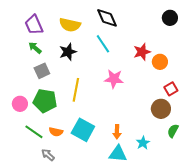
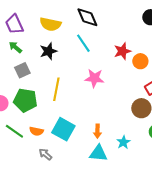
gray arrow: (48, 155) -> (45, 154), moved

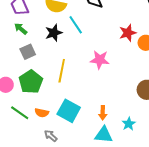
cyan line: (83, 43) -> (76, 25), moved
green pentagon: (25, 100) -> (31, 82), turned 30

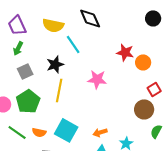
green arrow: (21, 29) -> (18, 48), turned -104
black star: (54, 33) -> (55, 64), moved
red star: (128, 33) -> (125, 52), turned 30
orange arrow: (103, 113) -> (100, 132), turned 72

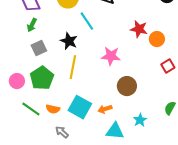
black star: (55, 64) -> (69, 41), turned -30
brown circle: (144, 109) -> (127, 86), moved
orange arrow: (100, 132) -> (105, 109), moved

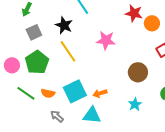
yellow line: (73, 67) -> (68, 51), turned -45
brown circle: (127, 86) -> (138, 72), moved
cyan square: (80, 107) -> (75, 91), turned 35
cyan triangle: (115, 131) -> (92, 115), moved

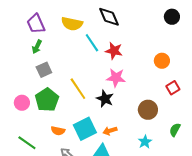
red star: (134, 13) -> (114, 51), moved
black star: (64, 25) -> (105, 99), moved
green line: (26, 93) -> (27, 143), moved

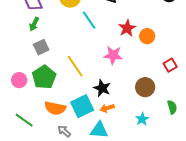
red star: (114, 51) -> (127, 28), moved, turned 30
orange circle: (162, 61) -> (147, 36), moved
black star: (105, 99) -> (102, 88), moved
green semicircle: (175, 130) -> (172, 107), turned 136
orange semicircle: (58, 131) -> (55, 108), size x1.5

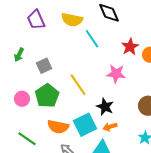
green arrow: (34, 24) -> (19, 55), moved

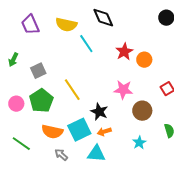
pink star: (116, 74) -> (123, 90), moved

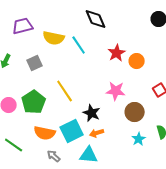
purple trapezoid: (30, 25) -> (23, 26), turned 100
yellow semicircle: (66, 25) -> (54, 38), moved
gray square: (38, 71) -> (35, 63), moved
cyan star: (139, 143) -> (139, 139), moved

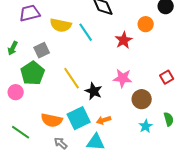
orange circle: (137, 61) -> (146, 24), moved
green pentagon: (34, 102) -> (33, 73), moved
black star: (92, 113) -> (94, 91), moved

